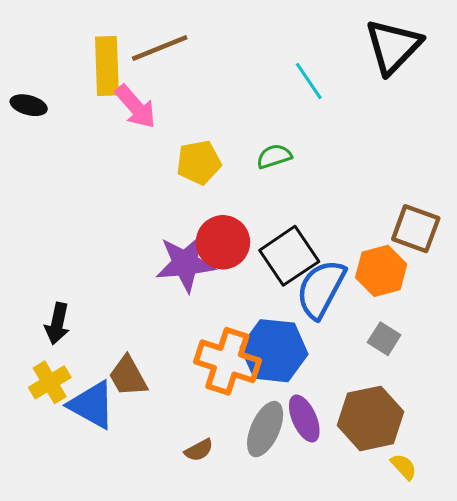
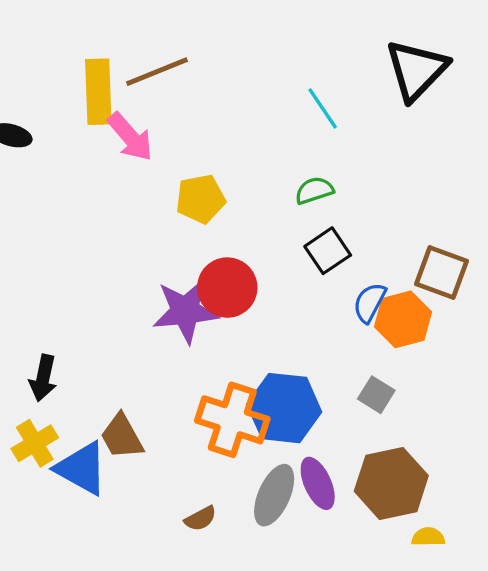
green semicircle: (274, 156) -> (314, 190), moved
black square: (289, 256) -> (328, 251), moved, size x0.7
blue semicircle: (321, 289) -> (370, 303), moved, size x0.6
gray square: (384, 339) -> (376, 395), moved
yellow semicircle: (404, 467) -> (428, 537), turned -48

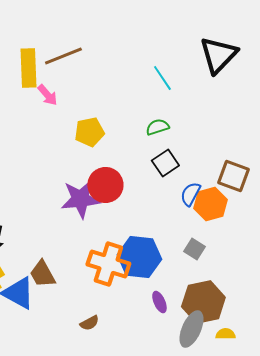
pink arrow: (130, 137) -> (47, 95), size x0.7
purple ellipse: (318, 483) -> (159, 302), size x0.7
gray ellipse: (274, 495) -> (191, 329), moved

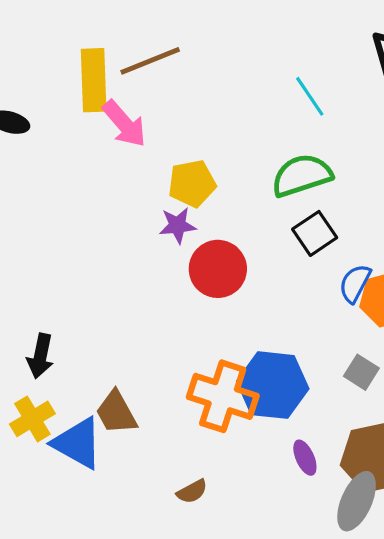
pink arrow: (47, 95) -> (124, 124), size x1.4
green semicircle: (157, 127) -> (302, 175), size x1.6
purple star: (80, 199) -> (178, 225), moved, size x0.6

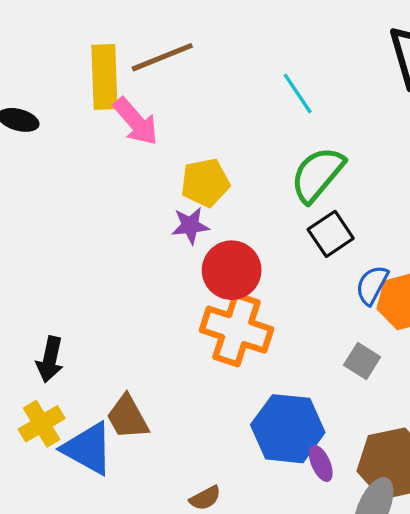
cyan line: (310, 96) -> (298, 93), moved
green semicircle: (302, 175) -> (317, 174), turned -32
gray square: (361, 372) -> (362, 361), moved
blue hexagon: (273, 385) -> (288, 429), moved
orange cross: (223, 396) -> (237, 330), moved

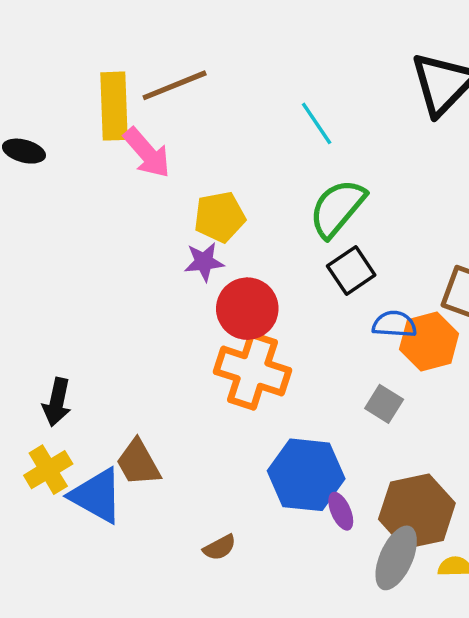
blue semicircle: (372, 285) -> (394, 324), turned 66

